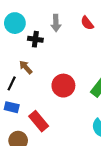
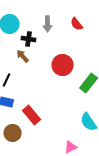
brown arrow: (26, 67) -> (23, 56), moved
red circle: (63, 86) -> (63, 65), moved

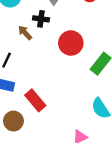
black cross: (29, 39) -> (41, 19), moved

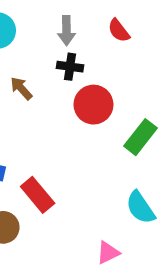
black cross: (41, 19) -> (70, 67), moved

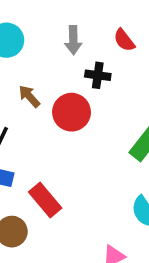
black cross: (70, 67) -> (98, 75), moved
red circle: (93, 105) -> (71, 112), moved

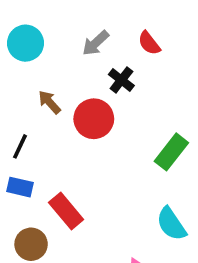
gray arrow: (73, 40) -> (96, 43), turned 48
black cross: (98, 75) -> (121, 80), turned 30

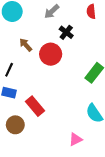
red semicircle: (149, 43) -> (91, 12), moved, turned 32

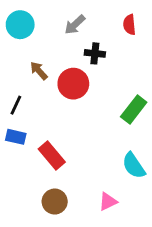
black cross: (66, 32) -> (95, 53), turned -32
brown circle: (15, 125) -> (55, 202), moved

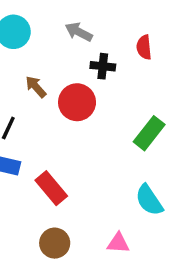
gray arrow: (75, 25) -> (79, 32), turned 70
red semicircle: (129, 25) -> (144, 47), moved
pink triangle: (108, 202) -> (118, 243), turned 30

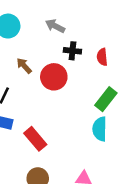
red semicircle: (144, 47) -> (102, 57), moved
cyan semicircle: (149, 200) -> (100, 129), moved, turned 35

